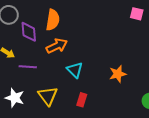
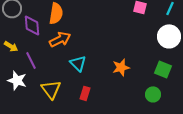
purple line: (28, 67) -> (31, 60), turned 60
white star: (15, 98) -> (17, 80), moved

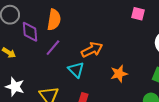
orange arrow: (60, 39) -> (92, 50), moved
purple line: (31, 60) -> (53, 48), moved, turned 66

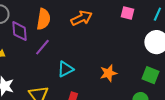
orange arrow: (92, 50) -> (81, 18), moved
cyan triangle: (76, 70) -> (65, 69), turned 48

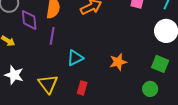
purple line: (42, 47) -> (52, 36), turned -30

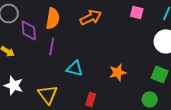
cyan triangle: (75, 58) -> (75, 68), turned 42
red rectangle: (82, 88) -> (91, 99), moved

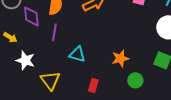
white star: (14, 85) -> (25, 60), moved
green circle: (150, 99) -> (135, 80), moved

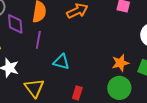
orange star: (120, 58) -> (120, 63), moved
green circle: (135, 80) -> (119, 88), size x1.5

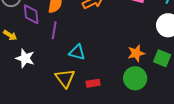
yellow triangle: (34, 88) -> (65, 78), moved
red rectangle: (77, 93) -> (93, 83), turned 64

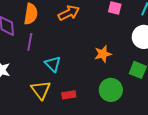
cyan triangle: (77, 52) -> (53, 64), turned 30
orange star: (136, 53) -> (103, 54), moved

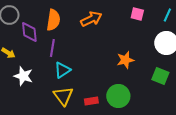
cyan triangle: (53, 64) -> (62, 70), moved, turned 42
green circle: (111, 90) -> (118, 96), moved

